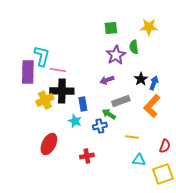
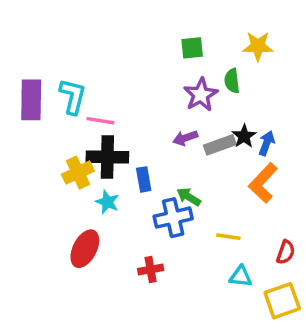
purple rectangle: (28, 72) -> (31, 100), moved
gray rectangle: (121, 101) -> (220, 145), moved
cyan star: (75, 121) -> (107, 202), moved
blue cross: (100, 126) -> (173, 218), size x1.5

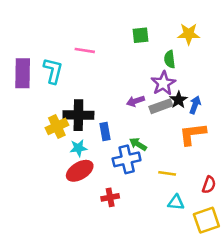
purple star: (201, 95) -> (163, 83), moved
pink line: (100, 121) -> (85, 50), moved
orange L-shape: (263, 183) -> (192, 134), turned 40
cyan star: (107, 202) -> (78, 148), turned -30
red ellipse: (85, 249) -> (80, 171), moved, turned 32

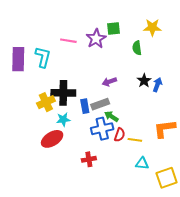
purple star: (163, 83) -> (96, 39), moved
gray rectangle: (161, 106) -> (100, 104), moved
orange L-shape: (192, 134) -> (165, 129), moved
red ellipse: (80, 171) -> (52, 139), moved
red semicircle: (209, 185) -> (120, 135), moved

